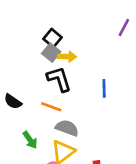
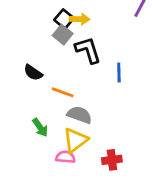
yellow arrow: (67, 57) -> (80, 19), moved
black L-shape: (59, 79) -> (88, 50), moved
black semicircle: (13, 102) -> (33, 73), moved

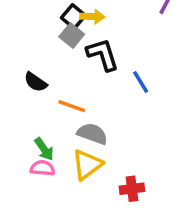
blue line: (119, 73) -> (141, 82), turned -30
pink semicircle: (65, 157) -> (42, 168), moved

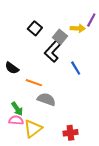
yellow arrow: (92, 17) -> (78, 28), moved
gray square: (72, 36) -> (60, 37), moved
black L-shape: (103, 54) -> (53, 51), turned -120
yellow triangle: (87, 165) -> (33, 129), moved

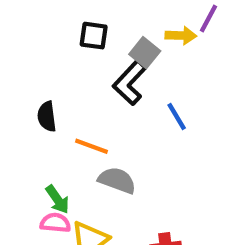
black square: (35, 28) -> (94, 36), turned -32
black semicircle: (12, 68) -> (47, 116), turned 48

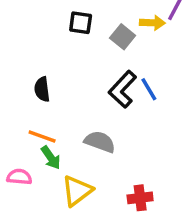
black L-shape: (130, 82) -> (123, 89), moved
orange line: (91, 146) -> (42, 137), moved
pink semicircle: (55, 223) -> (19, 177), moved

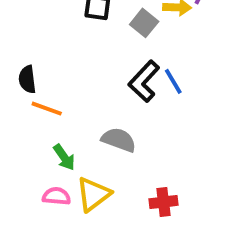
black semicircle: (42, 89) -> (27, 79), moved
orange line: (42, 137) -> (47, 109), moved
pink semicircle: (19, 177) -> (56, 196), moved

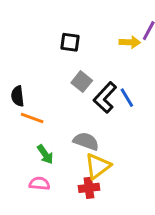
gray square: (144, 23) -> (82, 82), moved
yellow triangle: (93, 194) -> (98, 166), moved
red cross: (164, 202) -> (89, 188), moved

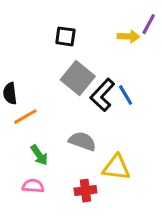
gray square: (82, 82) -> (78, 78), size x1.5
orange line: (32, 118) -> (25, 117), turned -50
yellow triangle: (98, 166) -> (116, 167), moved, turned 44

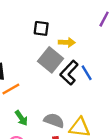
yellow arrow: (129, 36) -> (67, 42), moved
gray semicircle: (82, 141) -> (54, 120), moved

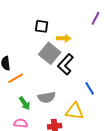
blue line: (87, 73) -> (90, 88), moved
gray semicircle: (54, 120) -> (47, 97), moved, turned 150

